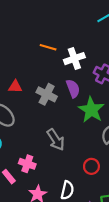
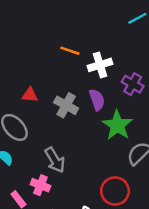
gray arrow: (56, 140) -> (55, 160), moved
red circle: (91, 166) -> (115, 191), size x1.5

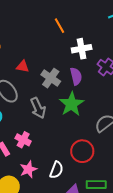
orange line: (70, 51) -> (60, 26), moved, turned 35
green star: (117, 125) -> (71, 104), moved
gray arrow: (55, 160) -> (38, 108), moved

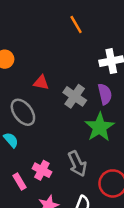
orange line: (60, 26) -> (76, 24), moved
gray arrow: (38, 108) -> (77, 164), moved

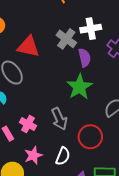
red triangle: (41, 83) -> (28, 47), size x1.6
gray cross: (75, 96) -> (66, 39), moved

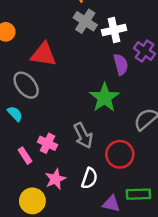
gray cross: (66, 39) -> (85, 21), moved
purple semicircle: (85, 58) -> (121, 64), moved

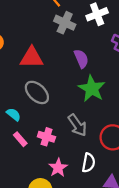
white cross: (114, 30) -> (97, 14), moved
purple semicircle: (121, 64) -> (81, 59), moved
gray ellipse: (26, 85) -> (37, 92), moved
pink rectangle: (25, 156) -> (20, 139), moved

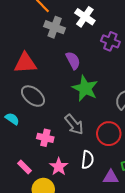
white cross: (97, 14) -> (85, 17), turned -30
pink rectangle: (20, 139) -> (25, 167), moved

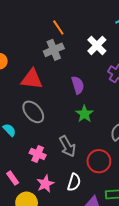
gray cross: (55, 27) -> (54, 50), moved, turned 36
green star: (85, 88) -> (84, 114), size x0.7

